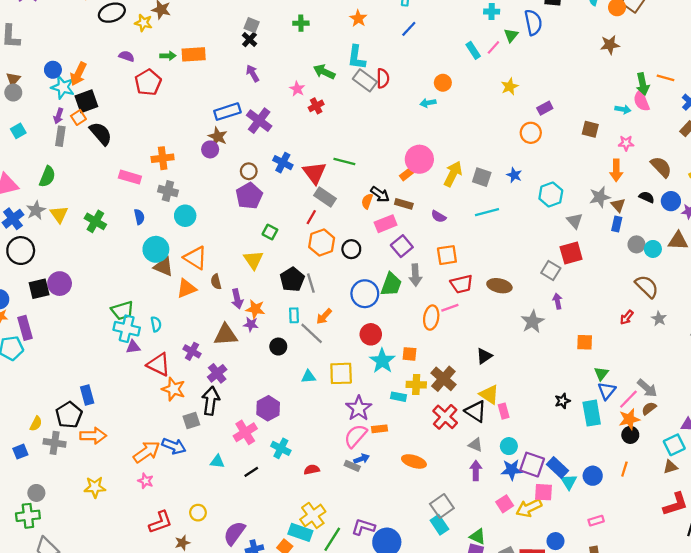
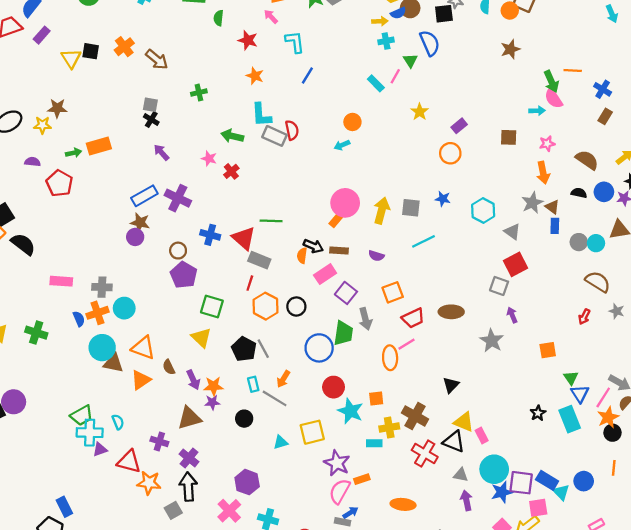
orange cross: (163, 158) -> (97, 313), moved
green square: (270, 232) -> (212, 306), size x1.5
cyan circle: (509, 446) -> (494, 469), size x1.6

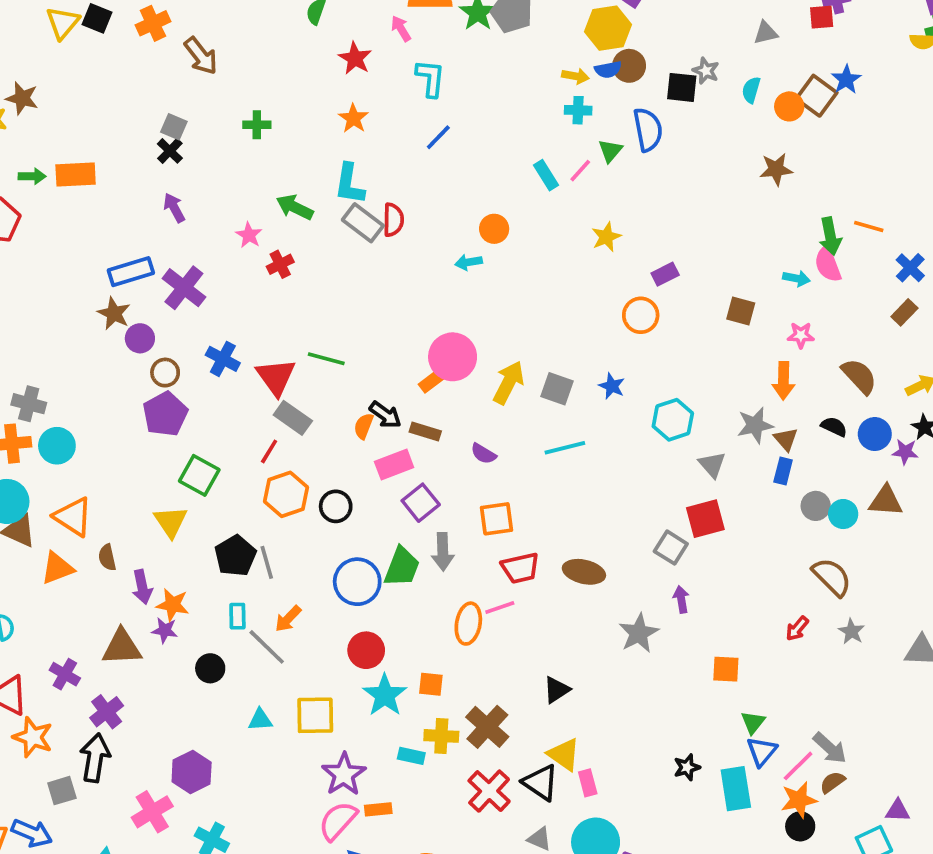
purple circle: (135, 237) -> (140, 338), moved

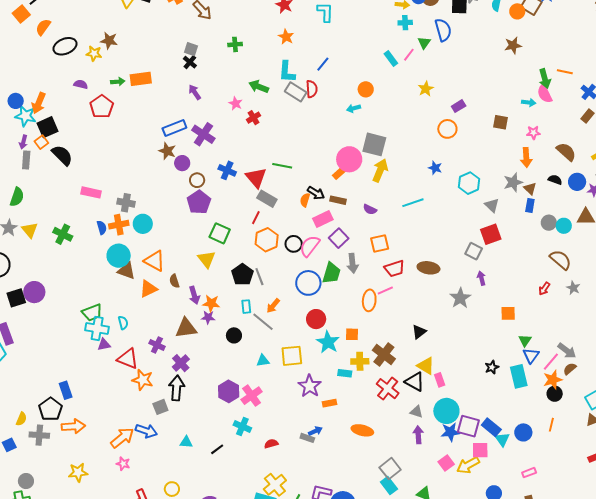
blue line: (438, 137) -> (323, 64), moved
gray square: (557, 389) -> (374, 144), moved, size x1.4
pink cross: (152, 812) -> (252, 396), moved
pink semicircle: (338, 821) -> (310, 246), moved

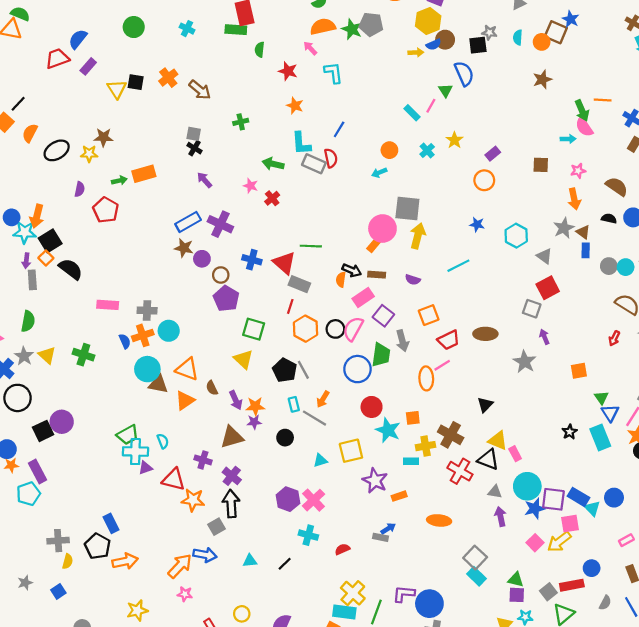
cyan cross: (405, 23) -> (427, 151), moved, turned -32
purple semicircle: (81, 84) -> (80, 189), turned 96
gray cross: (39, 435) -> (58, 541), moved

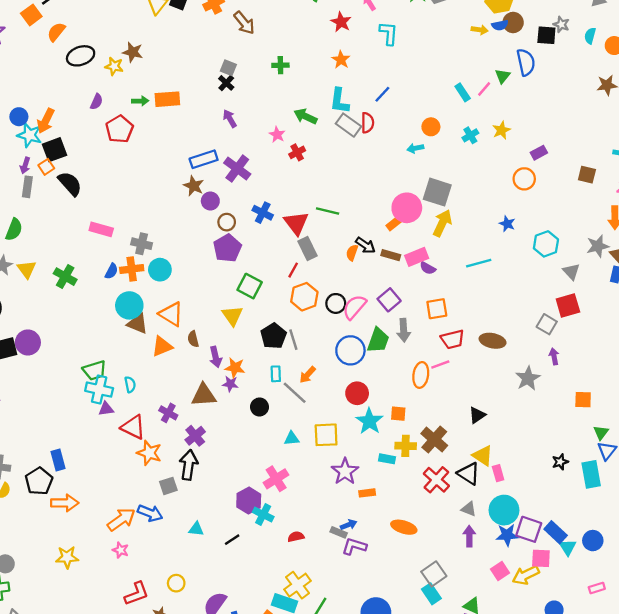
gray rectangle: (299, 284) -> (307, 249), turned 30
pink rectangle: (363, 298) -> (417, 257), moved
blue semicircle: (125, 341) -> (111, 271), turned 40
purple hexagon: (288, 499) -> (249, 501), moved
purple L-shape: (404, 594) -> (354, 546), moved

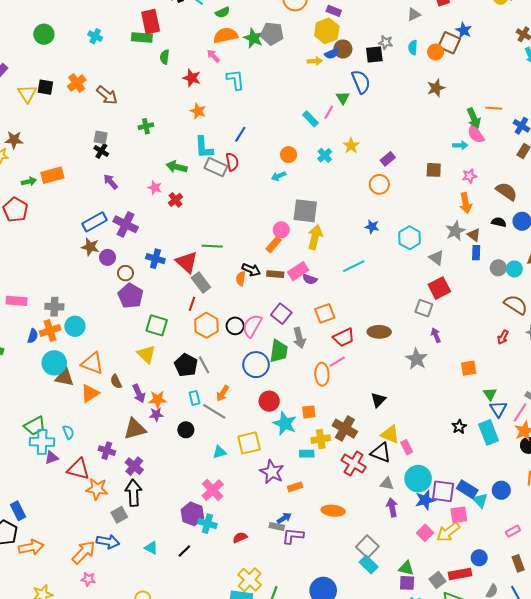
pink circle: (407, 208) -> (281, 230), size x0.6
cyan triangle: (196, 529) -> (151, 548), turned 32

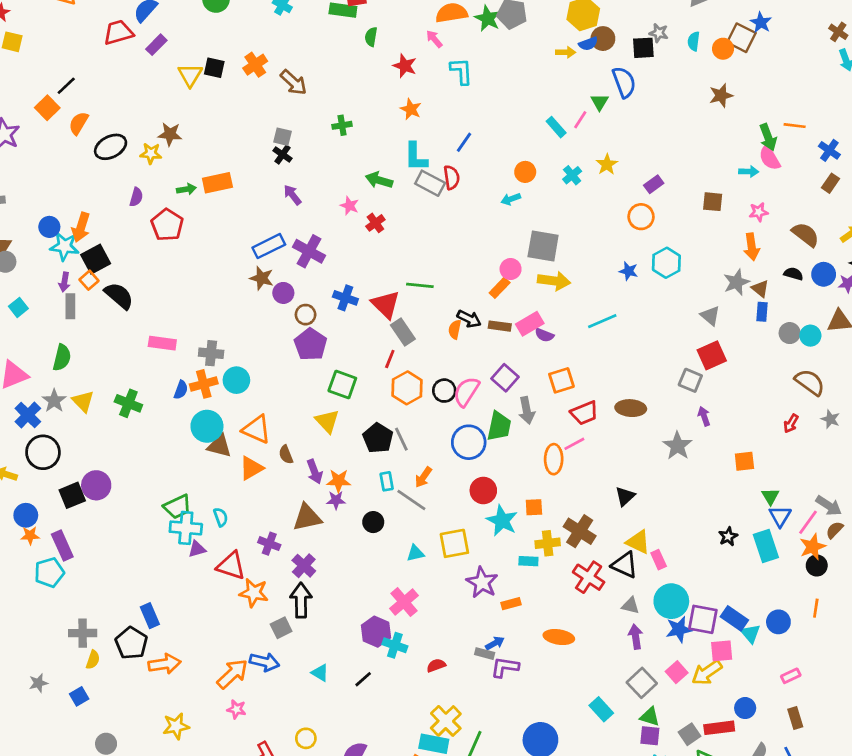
yellow arrow: (315, 237) -> (554, 281), turned 80
cyan hexagon: (410, 238) -> (666, 263), moved
gray square: (367, 547) -> (642, 683), moved

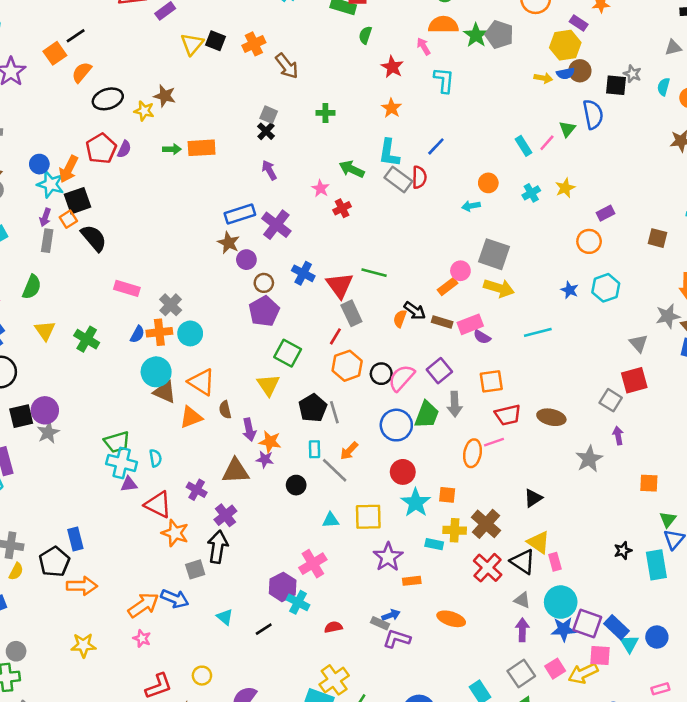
red pentagon: (167, 225) -> (101, 149), moved
gray cross: (211, 353) -> (171, 305), turned 30
gray star: (54, 401) -> (48, 432), moved

